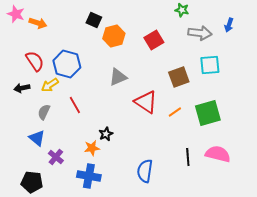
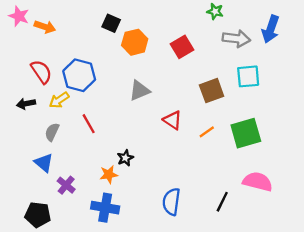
blue arrow: (229, 25) -> (271, 29), size x1.6
red triangle: (146, 102) -> (173, 120), size x0.7
black line: (188, 157) -> (222, 202), moved, turned 30

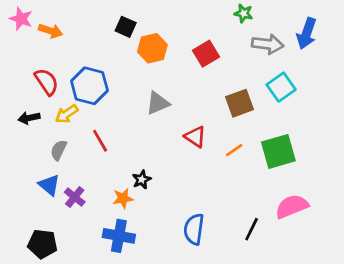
cyan square: (248, 76) -> (281, 87), turned -30
pink semicircle: (258, 182) -> (292, 206), turned -36
purple cross: (66, 185) -> (75, 197), moved

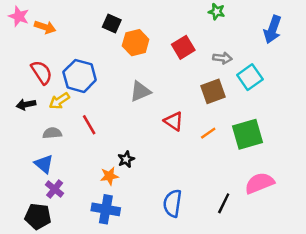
gray arrow: (268, 44) -> (223, 58), moved, size x0.7
gray semicircle: (59, 150) -> (52, 133), turned 60
purple cross: (75, 197) -> (55, 189), moved

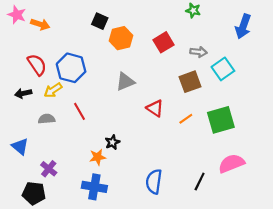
blue triangle: (44, 164) -> (20, 146), moved

